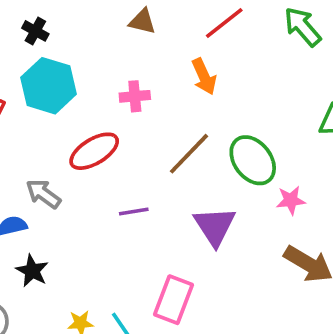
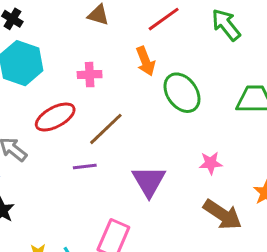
brown line: (189, 154) -> (106, 129), moved
green ellipse: (253, 160) -> (182, 93), moved

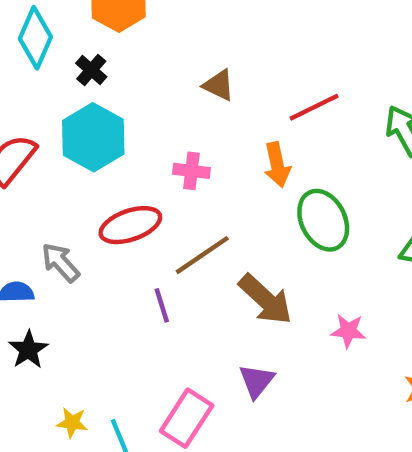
purple line: (85, 167) -> (162, 305), turned 70
purple triangle: (149, 181) -> (257, 381), moved, size x0.7
brown arrow: (222, 215) -> (265, 299), moved

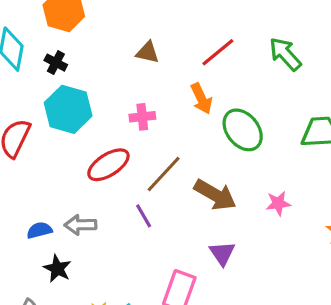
gray arrow: (60, 262) -> (80, 225), moved, turned -36

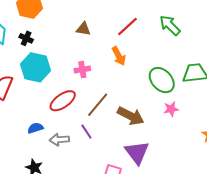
green ellipse: (243, 130) -> (162, 80), moved
pink star: (278, 203) -> (171, 109), moved
gray arrow: (80, 225) -> (59, 140), moved
blue semicircle: (39, 230) -> (35, 128), moved
purple triangle: (222, 253) -> (137, 152), size x1.5

